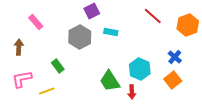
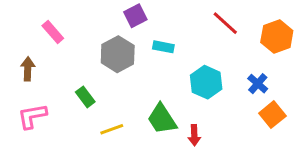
cyan hexagon: (140, 69) -> (206, 82), moved
orange square: (173, 80) -> (272, 115), moved
yellow line: (47, 91) -> (112, 129), moved

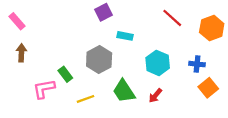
pink rectangle: (53, 32) -> (17, 21), moved
gray hexagon: (118, 54) -> (99, 60), moved
blue cross: (258, 84) -> (197, 64), turned -35
pink L-shape: (32, 116) -> (44, 89), moved
red arrow: (194, 135) -> (155, 96), moved, turned 42

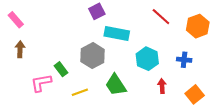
cyan rectangle: (125, 36) -> (117, 33), size x1.6
orange square: (208, 88) -> (195, 94), moved
red arrow: (155, 96) -> (162, 86), moved, turned 136

